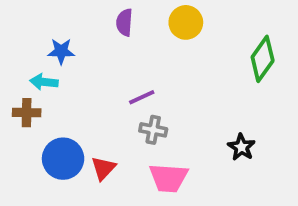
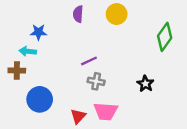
black star: (241, 147) -> (145, 84), moved
red triangle: (103, 168) -> (78, 116), moved

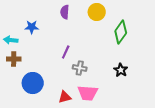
green diamond: (165, 37) -> (121, 32), moved
cyan arrow: (28, 51) -> (11, 40), moved
purple line: (89, 61) -> (66, 52), moved, turned -40
red triangle: (78, 116) -> (65, 97), turned 32

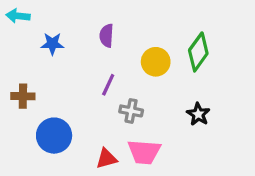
purple semicircle: (65, 12) -> (107, 36), moved
yellow circle: (97, 12) -> (156, 62), moved
cyan arrow: (11, 40) -> (18, 16), moved

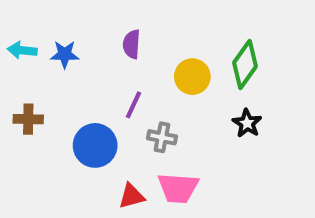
cyan arrow: (18, 16) -> (22, 50), moved
black star: (198, 114) -> (247, 123), moved
blue circle: (54, 136) -> (95, 145), moved

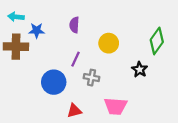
cyan arrow: (22, 50) -> (16, 17), moved
green diamond: (245, 64) -> (157, 41), moved
brown cross: (28, 119) -> (16, 47), moved, size x1.5
pink trapezoid: (178, 188) -> (116, 106), moved

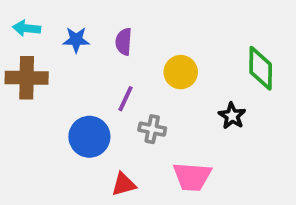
blue star: (37, 31) -> (76, 40), moved
green diamond: (157, 41) -> (261, 68), turned -35

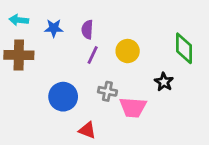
purple line: (126, 99) -> (93, 55), moved
pink trapezoid: (192, 177) -> (133, 107), moved
red triangle: (124, 184) -> (87, 130), turned 36

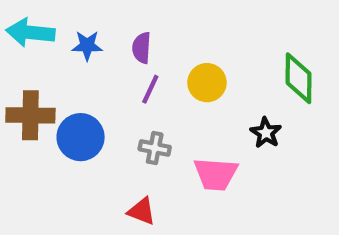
cyan arrow: (19, 20) -> (30, 32), size x1.5
brown cross: (19, 55) -> (30, 115), moved
gray cross: (107, 91) -> (155, 148), moved
blue circle: (63, 97) -> (81, 137), moved

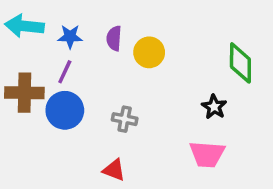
yellow circle: (207, 83) -> (149, 52), moved
purple line: (150, 89) -> (65, 72), moved
pink trapezoid: (216, 174) -> (207, 154), moved

